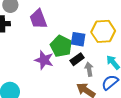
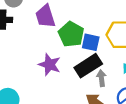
green pentagon: (61, 46) -> (71, 34), moved
black rectangle: (77, 59) -> (88, 66), size x1.6

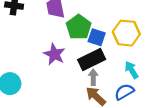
gray arrow: (101, 78) -> (93, 77), moved

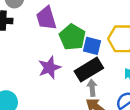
purple star: (54, 54) -> (49, 68), turned 30

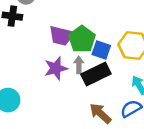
purple trapezoid: (46, 18) -> (61, 36), moved, turned -65
gray arrow: (92, 88) -> (79, 65), moved

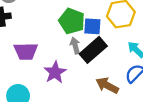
purple trapezoid: (61, 36) -> (26, 51), moved
purple star: (56, 68) -> (55, 72), moved

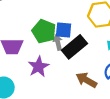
green pentagon: (72, 21) -> (44, 31), moved
blue square: (92, 26) -> (64, 30), moved

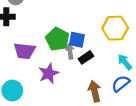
black rectangle: (74, 47) -> (86, 57), size x0.6
brown arrow: (86, 80) -> (95, 91), turned 42

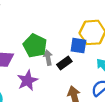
blue square: (77, 40) -> (78, 46), moved

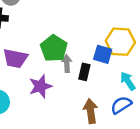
black rectangle: (64, 63) -> (84, 72), turned -48

